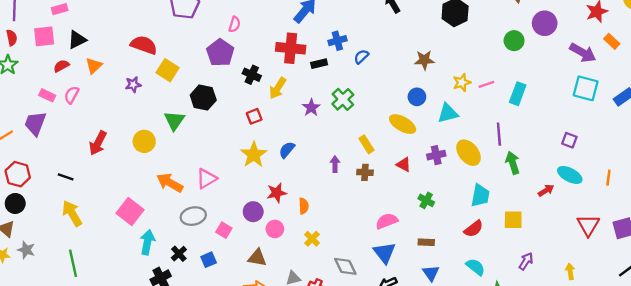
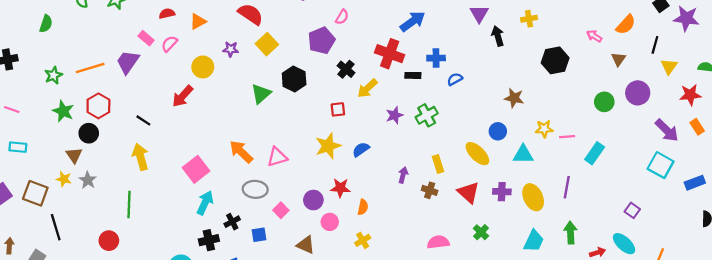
yellow circle: (144, 141) -> (203, 67), moved
green arrow: (513, 163) -> (571, 232), moved
red triangle: (404, 165) -> (468, 193), size x1.5

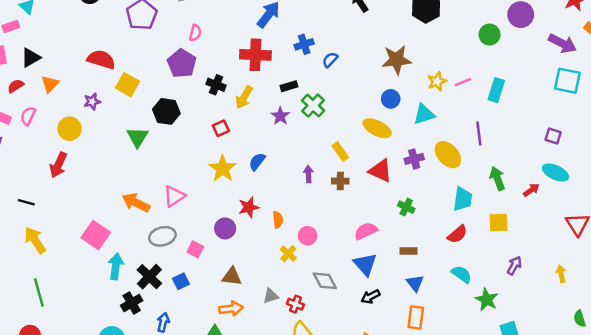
black rectangle: (413, 75) -> (289, 86), moved
brown star: (514, 98) -> (397, 60), size x1.4
black cross: (232, 222) -> (149, 277), size x1.5
pink circle: (330, 222) -> (308, 236), moved

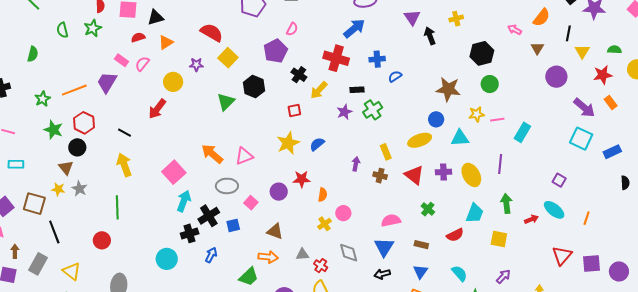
green circle: (490, 35) -> (490, 84), moved
yellow ellipse: (377, 128) -> (420, 140), turned -60
red semicircle: (457, 234) -> (455, 235), moved

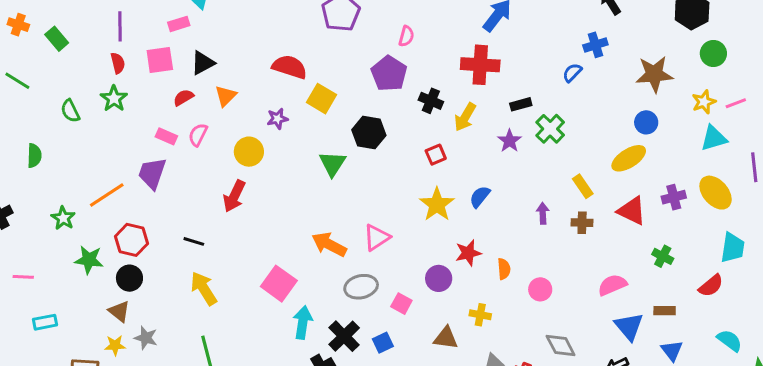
blue cross: (377, 59) -> (595, 45), moved
cyan triangle: (460, 138) -> (714, 138), moved
yellow cross: (325, 224) -> (480, 315), moved, turned -32
blue triangle: (384, 247) -> (629, 326), moved

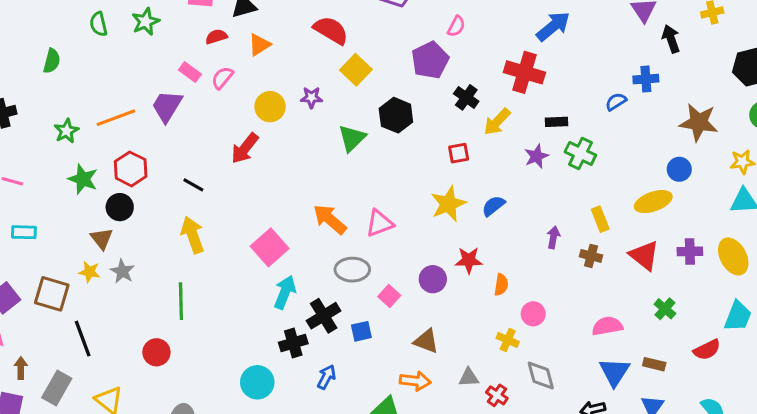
purple star: (277, 119) -> (311, 97), moved
green cross: (550, 129) -> (580, 154), turned -32
yellow cross: (480, 315) -> (508, 340), moved

